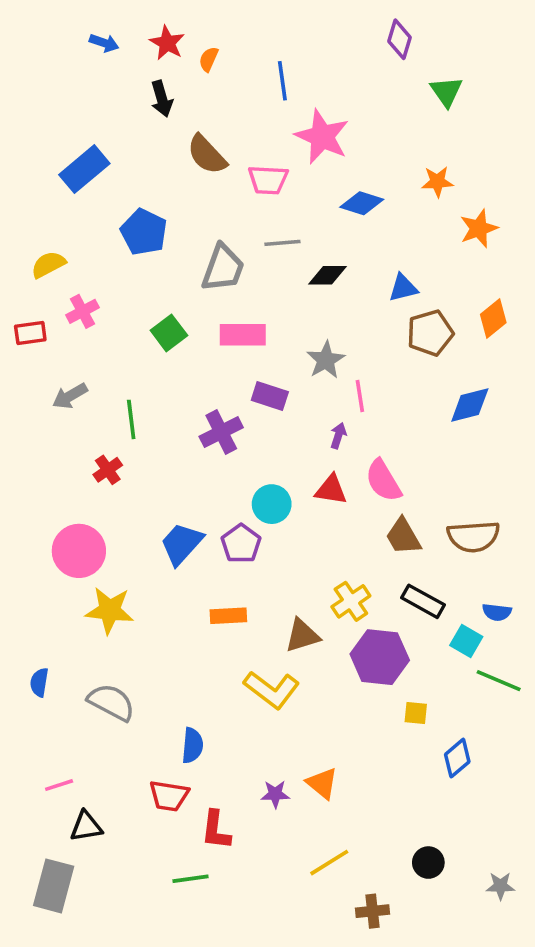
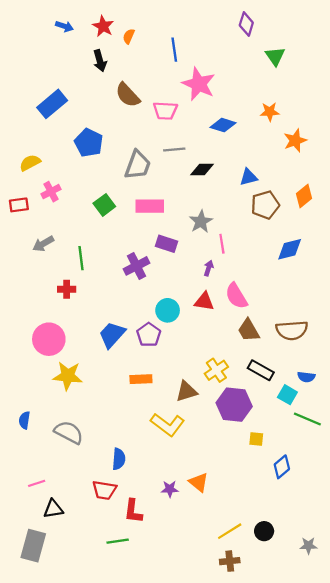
red cross: (108, 470) -> (67, 289), turned 35
yellow line: (329, 863) -> (230, 531), moved

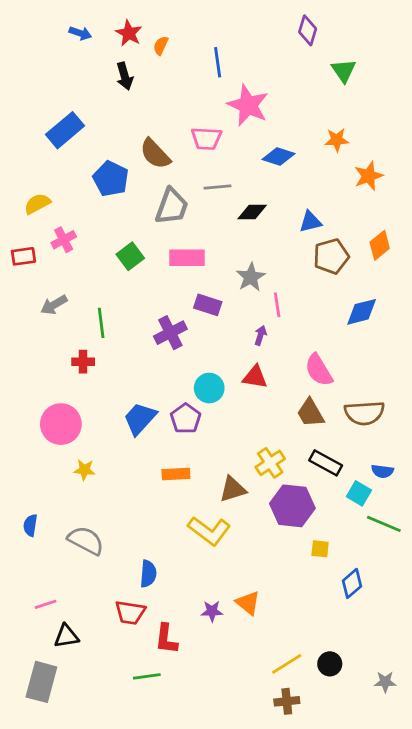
brown semicircle: (128, 95) -> (155, 154), moved
pink semicircle: (236, 296) -> (319, 370), moved
yellow star: (68, 376) -> (84, 470), size x0.6

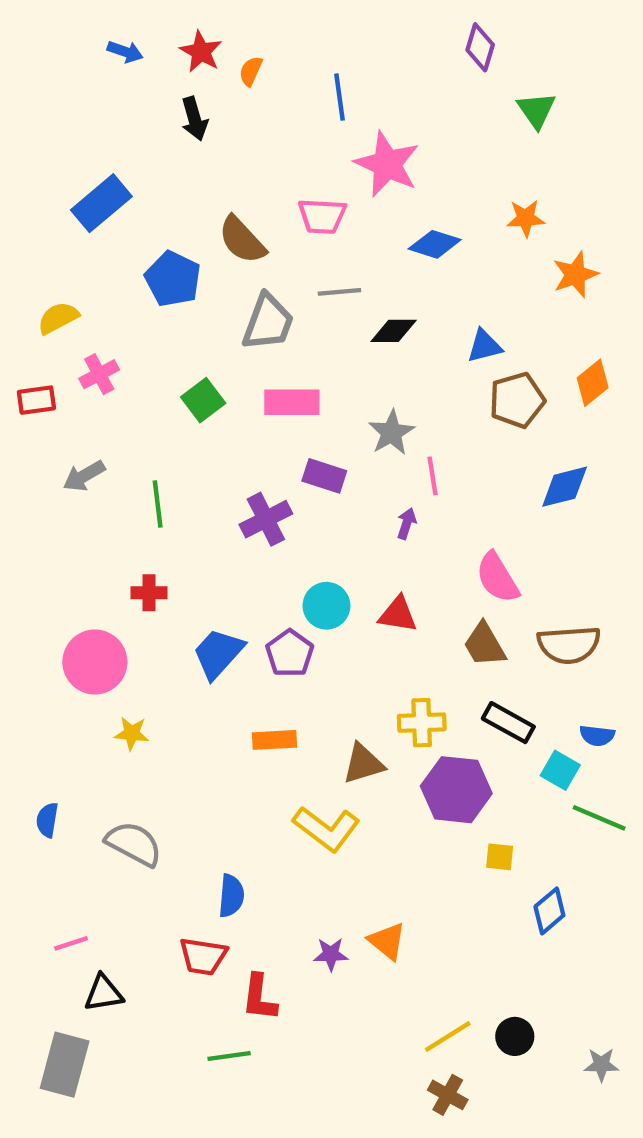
red cross: (83, 362) -> (149, 593), moved
red triangle: (255, 377) -> (398, 614), moved
yellow cross: (270, 463) -> (422, 723), turned 32
brown cross: (287, 701) -> (448, 1095), turned 35

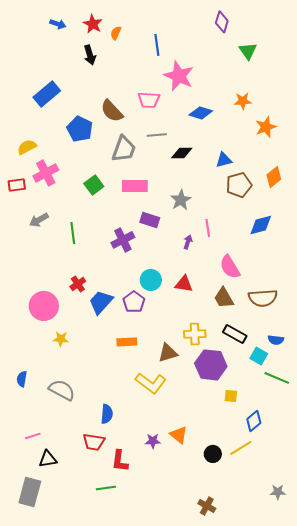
pink cross: (99, 374) -> (46, 173), size x1.4
pink line: (433, 476) -> (208, 228), moved
red cross: (149, 593) -> (78, 284), moved, turned -35
yellow line: (448, 1036) -> (241, 448), moved
black circle: (515, 1036) -> (213, 454), moved

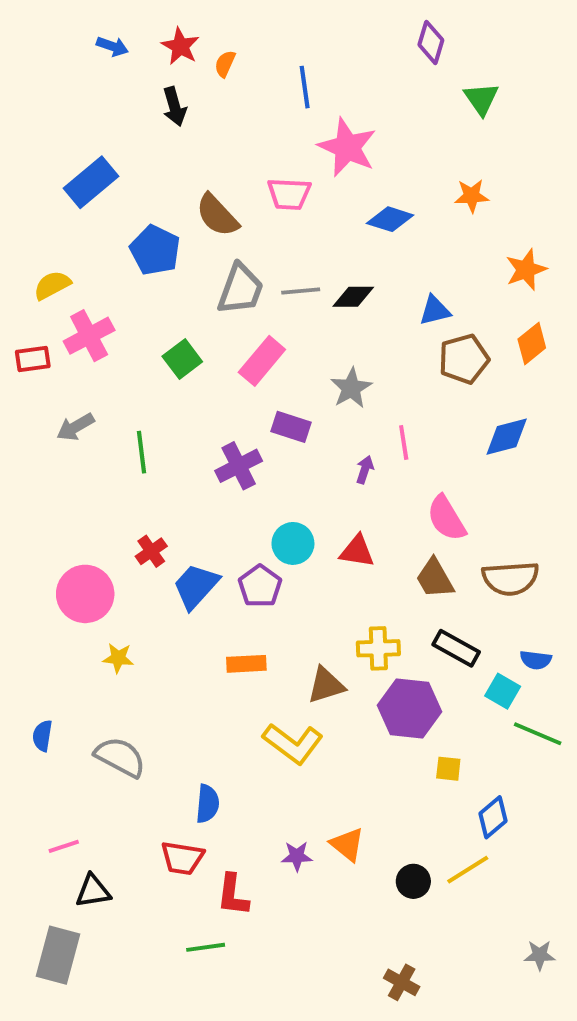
orange star: (266, 127) -> (526, 270), moved
gray line: (157, 135) -> (301, 291), moved
pink rectangle: (135, 186) -> (262, 361), turned -50

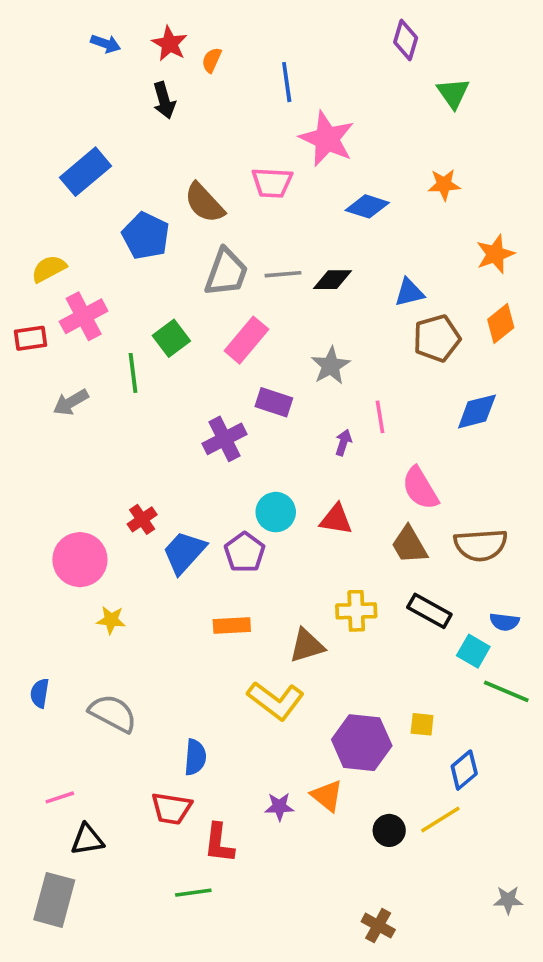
green line: (141, 452) -> (133, 373), moved
purple hexagon: (409, 709) -> (362, 743), moved

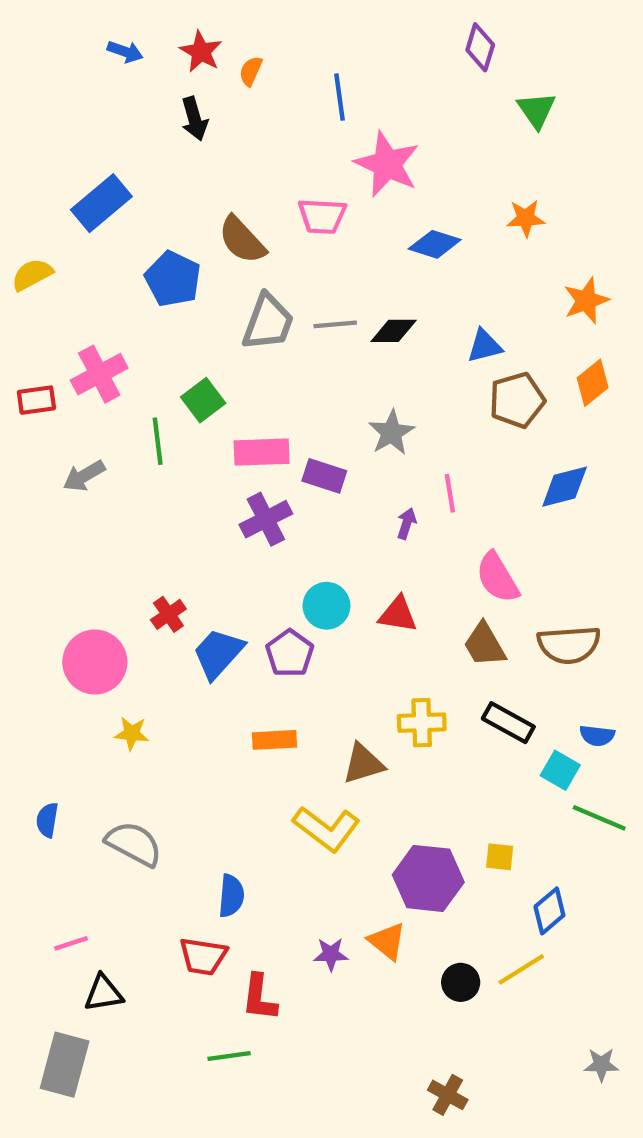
yellow semicircle: (49, 269) -> (32, 275), moved
pink rectangle: (246, 340) -> (262, 452), moved, turned 48

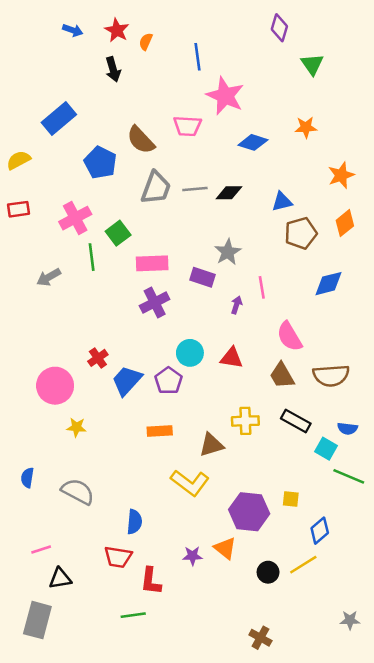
pink cross: (99, 374) -> (75, 218), moved
red rectangle: (36, 400) -> (18, 209), moved
purple rectangle: (324, 476) -> (203, 277), moved

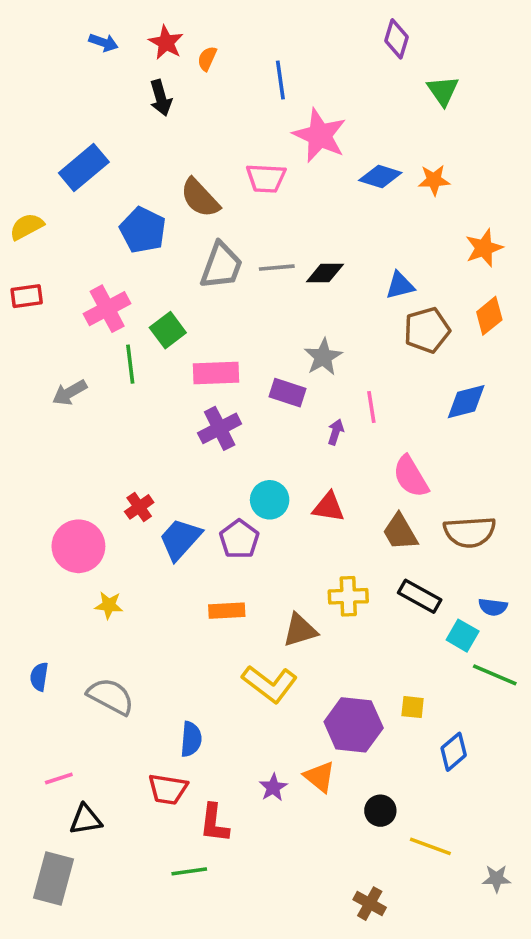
blue diamond: (253, 142) -> (380, 176), moved
purple star: (192, 556) -> (273, 787), turned -30
yellow line: (303, 565) -> (430, 846), moved, turned 52

